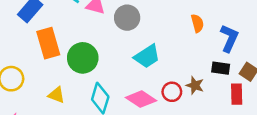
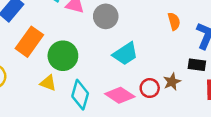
orange rectangle: (48, 43) -> (29, 42), turned 52
brown star: (195, 85) -> (172, 82), turned 30
yellow triangle: (56, 95) -> (48, 83), moved

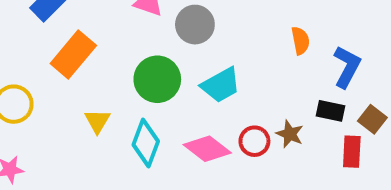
green circle: (63, 56) -> (157, 79), moved
brown star: (172, 82) -> (290, 134), turned -30
yellow triangle: (48, 83) -> (97, 121), turned 36

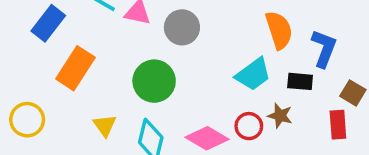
orange semicircle: (300, 41) -> (279, 30), size x1.5
cyan trapezoid: (221, 85) -> (253, 74), moved
black rectangle: (331, 111) -> (300, 81), moved

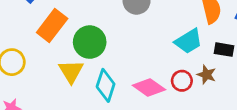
green circle: (154, 81) -> (90, 42), moved
yellow triangle: (105, 125) -> (71, 71), size x1.4

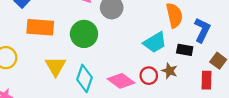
orange rectangle: (52, 25) -> (40, 27), turned 56
green circle: (90, 42) -> (84, 34), moved

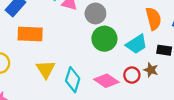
green circle: (84, 34) -> (104, 39), moved

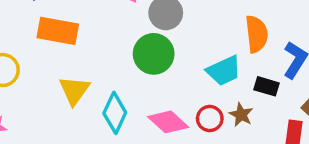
green circle: (104, 39) -> (154, 54), moved

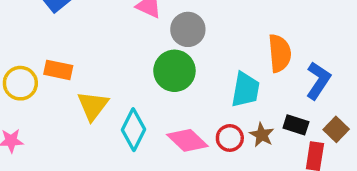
orange rectangle: (58, 31) -> (58, 70), moved, size x0.7
cyan trapezoid: (224, 71) -> (245, 90), turned -57
black rectangle: (266, 86) -> (296, 125), moved

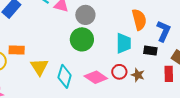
black rectangle: (296, 125) -> (150, 51), moved
brown star: (262, 135) -> (138, 75), moved

